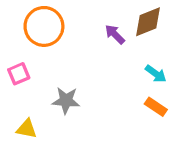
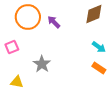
purple arrow: (115, 34) -> (54, 22), moved
gray star: (66, 100) -> (42, 64), turned 30

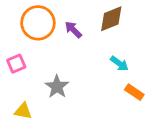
brown diamond: (94, 14) -> (111, 19), moved
cyan arrow: (99, 47) -> (119, 64), moved

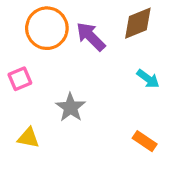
purple arrow: (73, 30) -> (91, 37), size x1.4
orange rectangle: (134, 92) -> (145, 141), moved

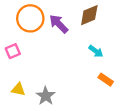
gray star: (70, 107) -> (46, 96), moved
orange rectangle: (145, 141) -> (106, 80), moved

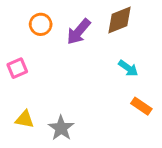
orange circle: (30, 18) -> (41, 24), size x0.6
purple arrow: (59, 24) -> (79, 32), turned -95

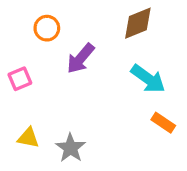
purple arrow: (79, 32) -> (81, 59), moved
cyan arrow: (128, 68) -> (148, 79), size x1.5

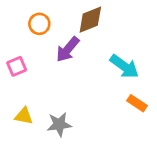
brown diamond: (138, 23) -> (90, 20), moved
gray star: (70, 148) -> (59, 124), turned 30

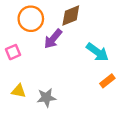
orange circle: (39, 24) -> (31, 19), size x1.5
orange rectangle: (137, 103) -> (107, 81), turned -72

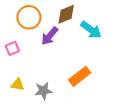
cyan arrow: (97, 52) -> (91, 30), moved
orange rectangle: (107, 81) -> (80, 76), moved, size x1.5

